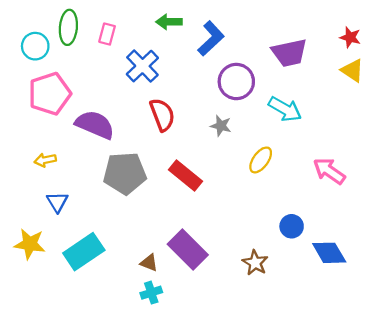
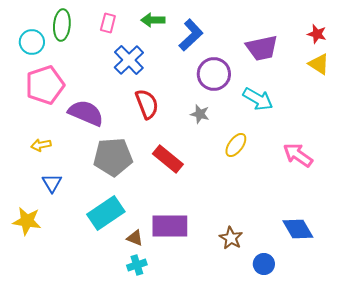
pink rectangle: (107, 34) -> (108, 23), moved
blue circle: (292, 226) -> (264, 264), moved
purple rectangle: (188, 249) -> (170, 226), turned -45
cyan rectangle: (84, 252) -> (106, 213), moved

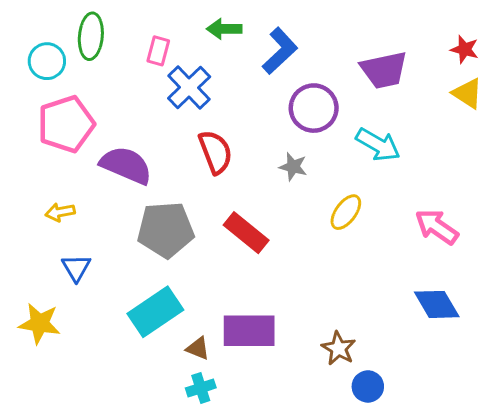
pink rectangle: (108, 23) -> (158, 51), moved
blue diamond: (298, 229) -> (437, 304), moved
blue circle: (264, 264) -> (368, 386), moved

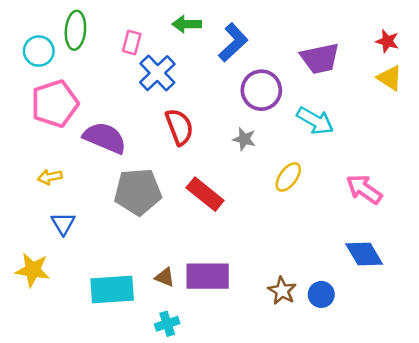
cyan rectangle: (155, 312) -> (112, 290), moved, turned 30
brown triangle: (198, 348) -> (165, 277), moved
blue circle: (368, 386) -> (321, 294), moved

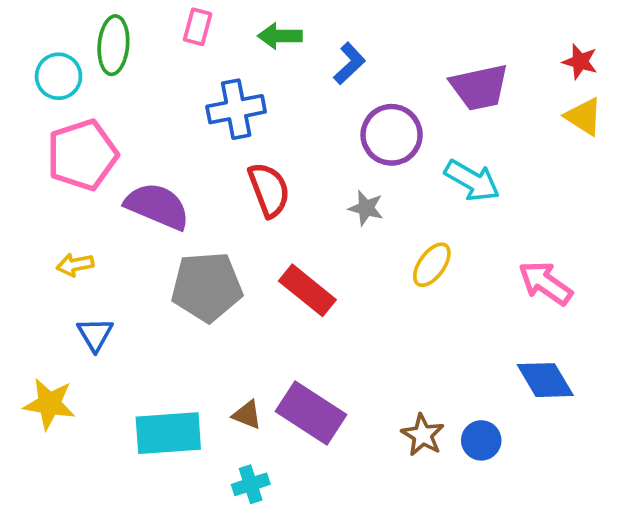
pink rectangle: (132, 42) -> (198, 27), moved
blue L-shape: (233, 42) -> (349, 63), size x0.7
blue cross: (157, 73) -> (236, 109), turned 33
purple rectangle: (208, 276) -> (311, 413), turned 33

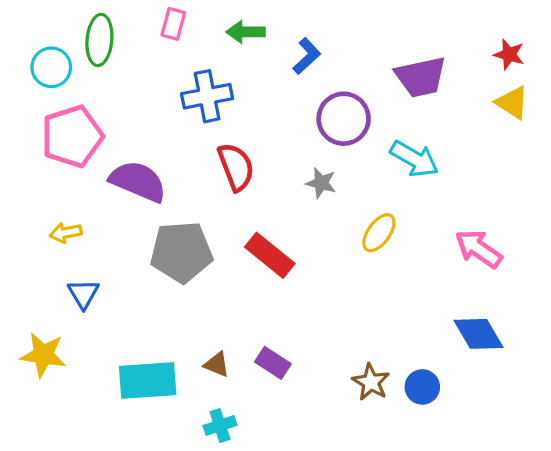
purple rectangle: (311, 413) -> (273, 363), size x0.6

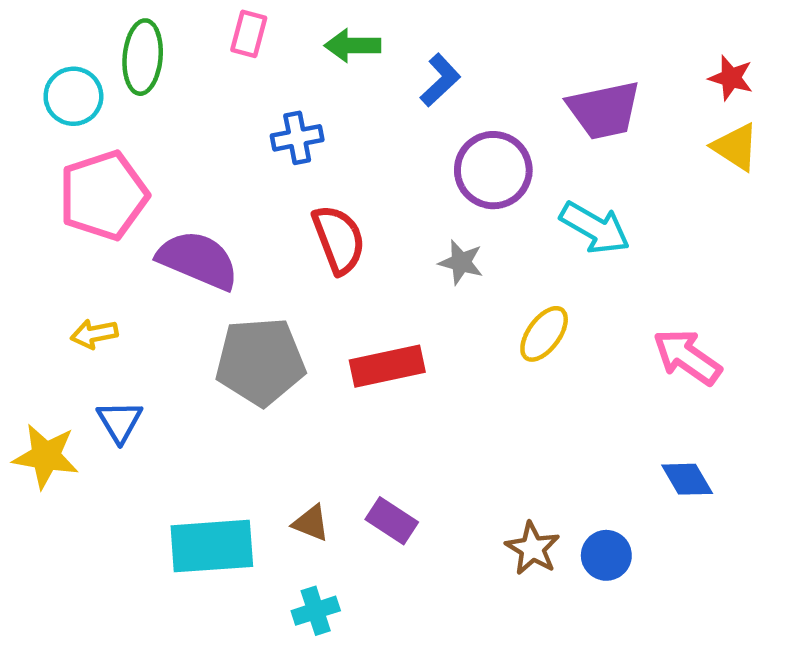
blue cross: (207, 96) -> (297, 138), size x0.7
red rectangle: (270, 255) -> (387, 366), turned -51
blue diamond: (479, 334) -> (687, 479), size x0.7
yellow star: (43, 355) -> (46, 456), moved

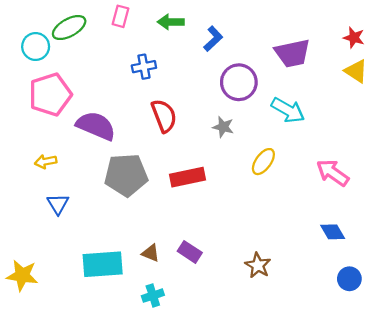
green ellipse: (143, 57) -> (69, 28), turned 56
yellow star: (46, 456) -> (22, 275), moved
blue circle: (606, 555) -> (349, 279), moved

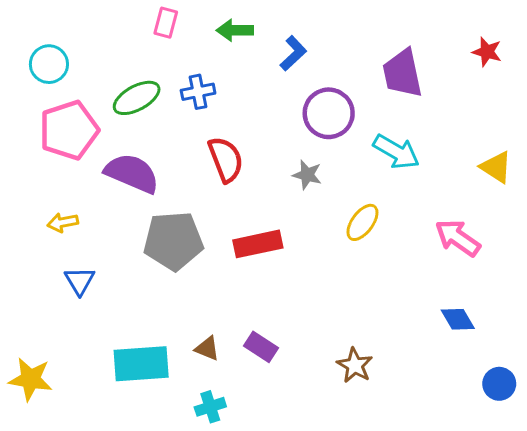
green ellipse: (69, 28) -> (137, 98), moved
purple trapezoid: (292, 53) -> (402, 73), turned 90
yellow triangle: (356, 71) -> (496, 167), moved
blue circle: (349, 279) -> (499, 384), moved

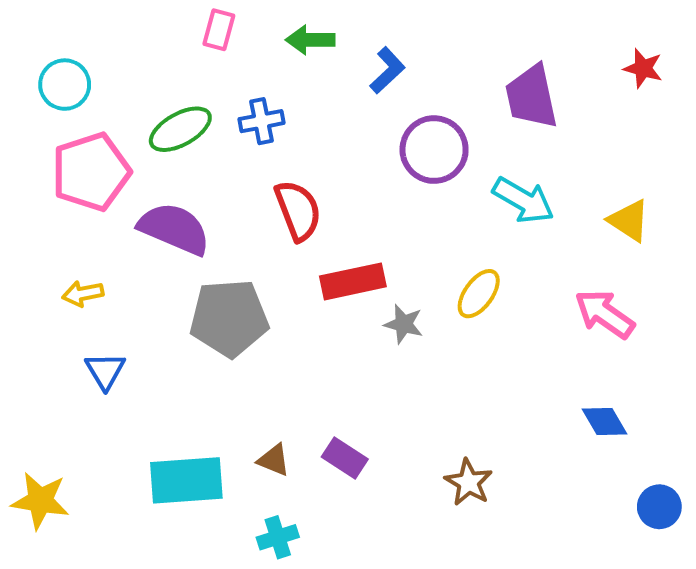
yellow triangle: (496, 167) -> (629, 221), moved
gray star: (307, 175) -> (404, 324), moved
red rectangle: (258, 244) -> (353, 281), moved

